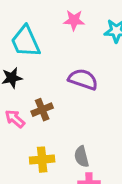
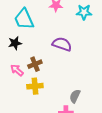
gray semicircle: (81, 157) -> (75, 96), moved, turned 40
yellow cross: (42, 160) -> (35, 86), moved

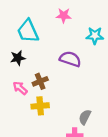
cyan star: (84, 12) -> (95, 36), moved

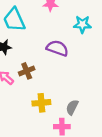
yellow cross: (40, 106) -> (41, 103), moved

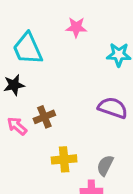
purple semicircle: (57, 48) -> (113, 108), moved

